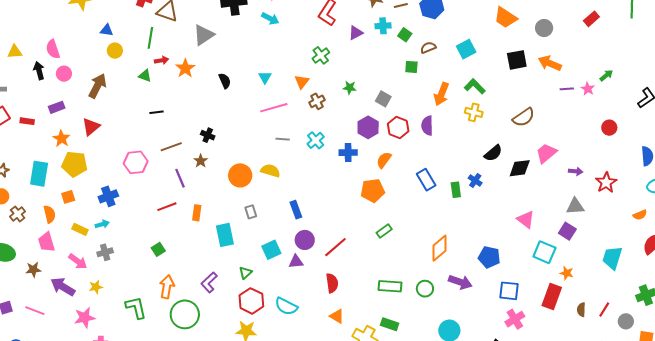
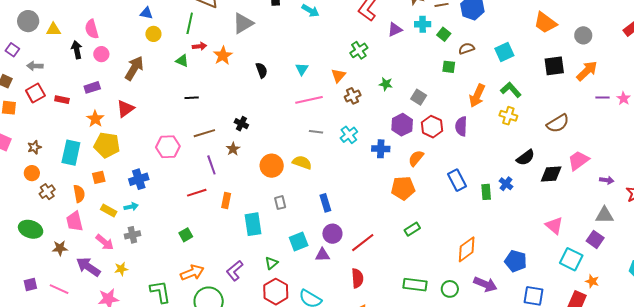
orange arrow: (550, 63) -> (587, 71), turned 110
orange arrow: (167, 287) -> (192, 273), turned 55

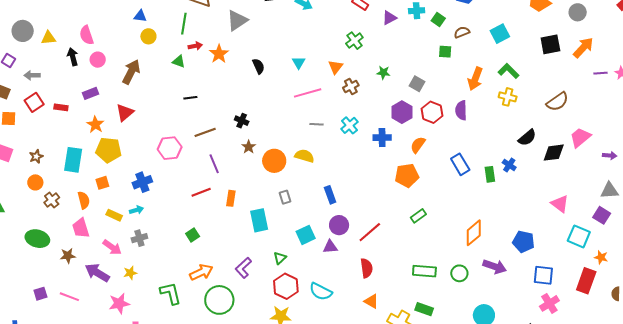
brown star: (233, 149) -> (249, 147), moved

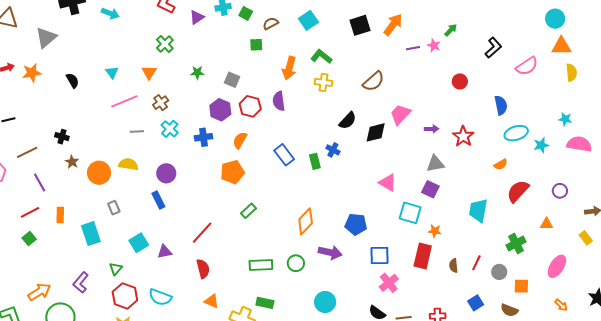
orange star: (219, 54) -> (32, 73), turned 30
brown cross: (351, 86) -> (161, 103), moved
purple circle: (339, 225) -> (166, 173), moved
green square: (193, 235) -> (29, 239), moved

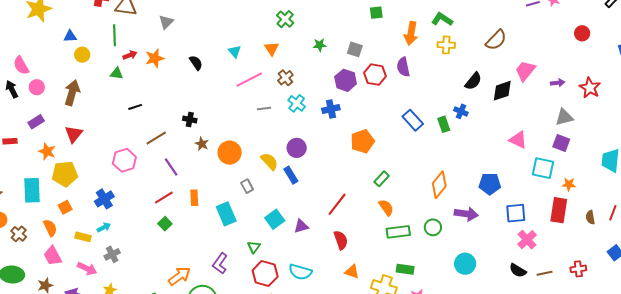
gray triangle: (46, 38) -> (166, 22), size x0.7
orange semicircle: (240, 140) -> (386, 207), moved, turned 120
yellow semicircle: (128, 164) -> (269, 161), moved, turned 42

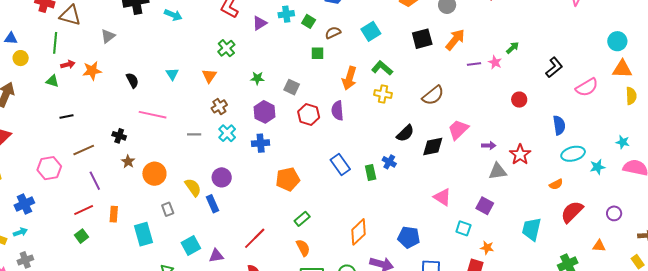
pink line: (249, 80) -> (153, 115), moved, turned 32
purple hexagon: (346, 80) -> (264, 112), moved
gray triangle: (564, 117) -> (498, 171), moved
cyan square: (543, 168) -> (463, 228), size x0.7

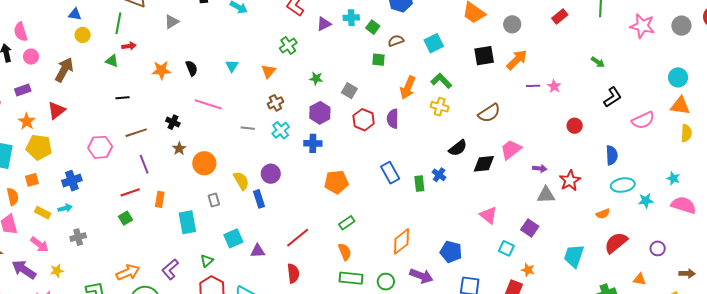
green arrow: (513, 48) -> (598, 62), moved, turned 72
orange star: (92, 71) -> (161, 70), moved
gray cross: (25, 260) -> (78, 237), moved

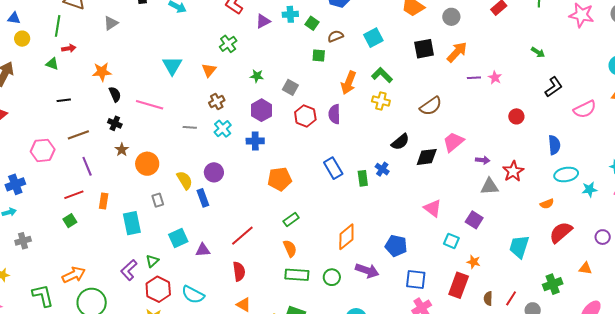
cyan triangle: (232, 66) -> (172, 66), size x1.5
black semicircle: (192, 68) -> (115, 94), moved
purple L-shape: (170, 269) -> (129, 270), moved

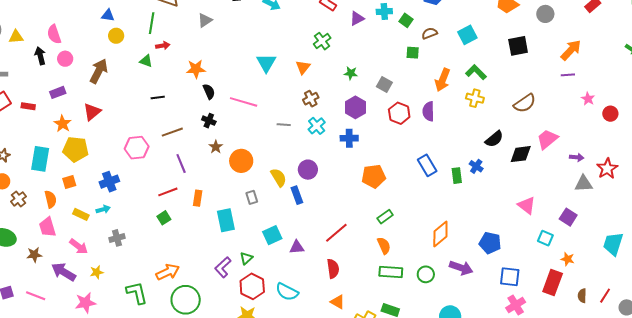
orange arrow: (457, 52) -> (571, 50), moved
pink star: (495, 78) -> (588, 99), moved

